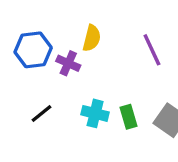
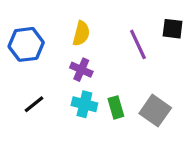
purple cross: (68, 63) -> (81, 70), moved

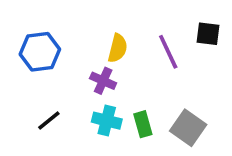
yellow semicircle: (81, 33) -> (118, 48), moved

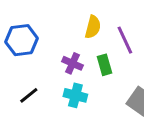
yellow semicircle: (118, 48) -> (93, 27), moved
green rectangle: (143, 124) -> (105, 65), moved

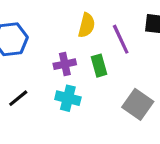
purple cross: (72, 63) -> (65, 64), turned -36

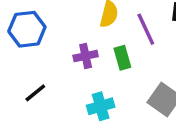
cyan cross: (68, 98) -> (101, 106), moved, turned -30

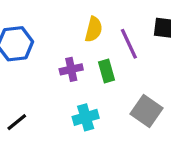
black line: (35, 93) -> (17, 122), moved

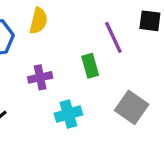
yellow semicircle: (94, 29) -> (38, 21), moved
purple cross: (71, 69) -> (40, 77), moved

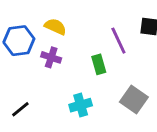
yellow semicircle: (38, 21) -> (55, 27), turned -80
purple cross: (40, 77) -> (51, 57), moved, turned 30

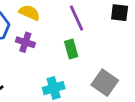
purple line: (118, 41) -> (77, 18), moved

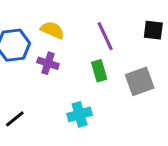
gray square: (105, 83) -> (140, 81), moved, turned 35

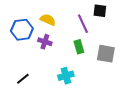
black square: (153, 30) -> (100, 11), moved
gray square: (140, 81) -> (106, 54), turned 30

